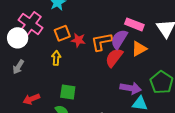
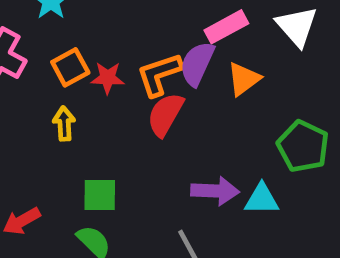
pink rectangle: (134, 24) -> (226, 27), turned -42
red semicircle: (114, 58) -> (165, 114), moved
purple arrow: (131, 88) -> (215, 191), moved

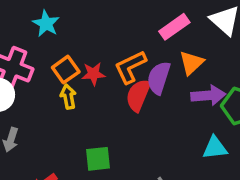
purple semicircle: (197, 64) -> (159, 78), moved
yellow arrow: (64, 124) -> (68, 97), moved
purple arrow: (215, 191) -> (208, 95), moved

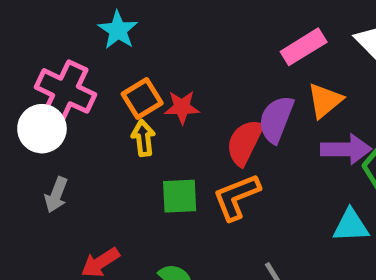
orange L-shape: (130, 67) -> (236, 197), moved
green square: (98, 159) -> (180, 196), moved

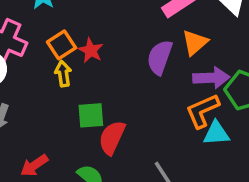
red star: (182, 107) -> (91, 50), turned 30
red semicircle: (245, 142) -> (112, 138), moved
orange L-shape: (236, 197) -> (202, 111), moved

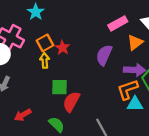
orange triangle: (195, 43) -> (135, 42), moved

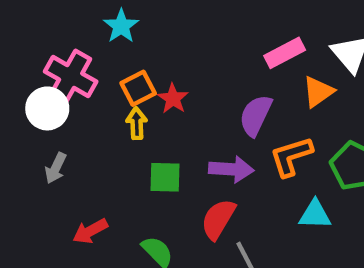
purple arrow: (135, 70) -> (231, 169), moved
orange L-shape: (128, 90) -> (291, 156), moved
red semicircle: (71, 102) -> (218, 219), moved

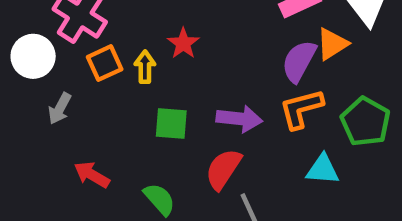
orange square: (138, 88) -> (105, 63), moved
white circle: (47, 108) -> (33, 56), moved
purple semicircle: (256, 115) -> (299, 61), moved
red arrow: (90, 231) -> (92, 175), turned 56

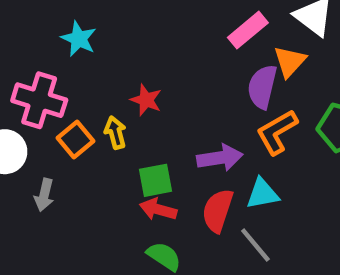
cyan triangle: (323, 169) -> (262, 194), moved
red arrow: (92, 175) -> (158, 209), moved

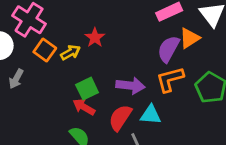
yellow arrow: (115, 133) -> (70, 52), turned 60
orange square: (76, 139) -> (45, 50), turned -30
green square: (155, 180) -> (87, 89), turned -30

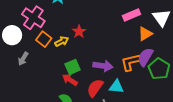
purple semicircle: (168, 49) -> (145, 57), moved

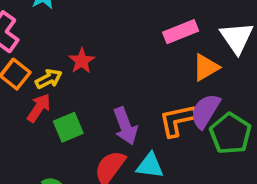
purple arrow: (103, 66) -> (125, 126), turned 60
red arrow: (70, 80) -> (39, 108), moved, turned 91

